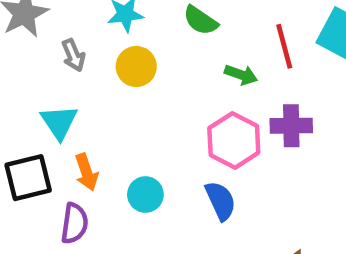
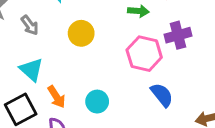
yellow circle: (136, 66) -> (81, 33), moved
blue semicircle: (221, 201) -> (162, 95), moved

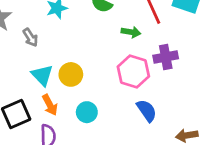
yellow circle: (81, 33) -> (71, 74), moved
cyan triangle: (31, 70) -> (42, 75), moved

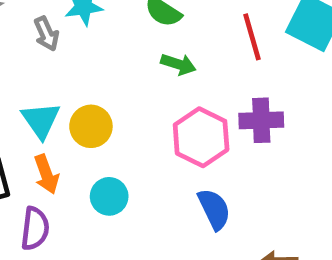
green arrow: (131, 32) -> (178, 64), moved
gray arrow: (30, 37) -> (46, 34), moved

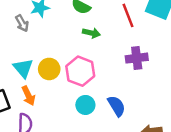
pink hexagon: (201, 137) -> (80, 71), moved
cyan circle: (109, 196) -> (85, 105), moved

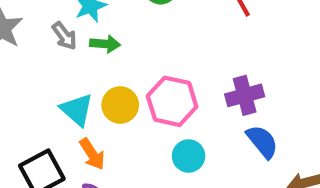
green arrow: (91, 33) -> (105, 44), moved
purple cross: (137, 58) -> (245, 95), moved
blue semicircle: (117, 106) -> (262, 142), moved

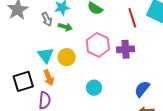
purple cross: (245, 95) -> (126, 49), moved
pink hexagon: (172, 101) -> (98, 45), moved
blue semicircle: (262, 142) -> (142, 89), moved, turned -114

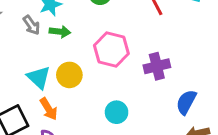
purple cross: (126, 49) -> (157, 66), moved

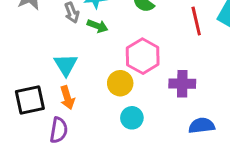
yellow circle: (69, 75) -> (120, 83), moved
blue semicircle: (186, 102) -> (202, 126), turned 40

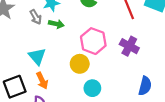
purple cross: (182, 84) -> (129, 46), moved, turned 36
blue semicircle: (202, 126) -> (145, 86), turned 120

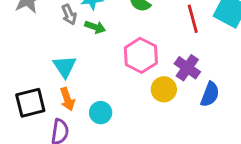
yellow circle: (80, 64) -> (164, 89), moved
blue semicircle: (145, 86) -> (210, 94), moved
cyan circle: (92, 88) -> (101, 113), moved

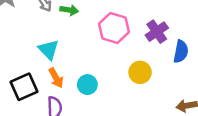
purple cross: (187, 68) -> (157, 32), turned 30
yellow circle: (164, 89) -> (140, 72), moved

